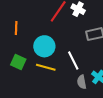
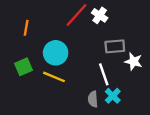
white line: (73, 61) -> (104, 74), moved
green square: (18, 62) -> (24, 67), turned 35

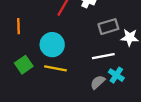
white line: (104, 74) -> (103, 56), turned -70
gray semicircle: (93, 99) -> (98, 82), turned 63

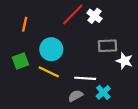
white line: (103, 56) -> (85, 78), moved
gray semicircle: (98, 82) -> (76, 96), moved

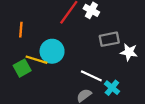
yellow line: (49, 72) -> (37, 60), moved
white line: (85, 78) -> (91, 76), turned 30

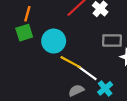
yellow line: (37, 60) -> (71, 62), moved
green square: (22, 68) -> (24, 33), moved

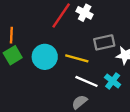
yellow line: (71, 62) -> (77, 58), moved
cyan cross: (105, 88) -> (113, 81), moved

